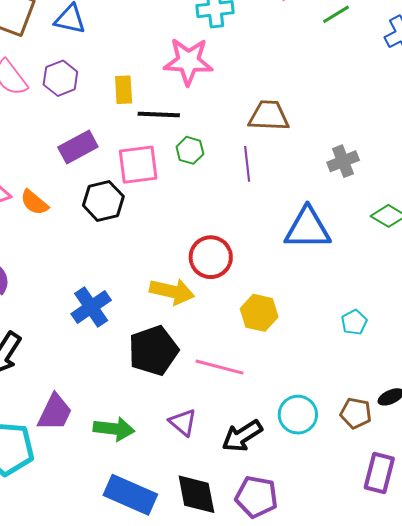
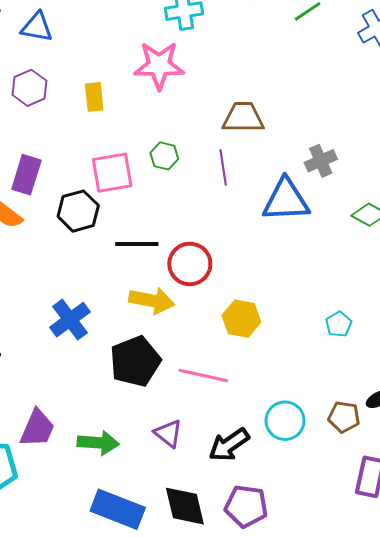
black line: (159, 115) -> (137, 244), moved
purple rectangle: (78, 147) -> (26, 175), moved, turned -42
blue triangle: (308, 228) -> (286, 200), moved

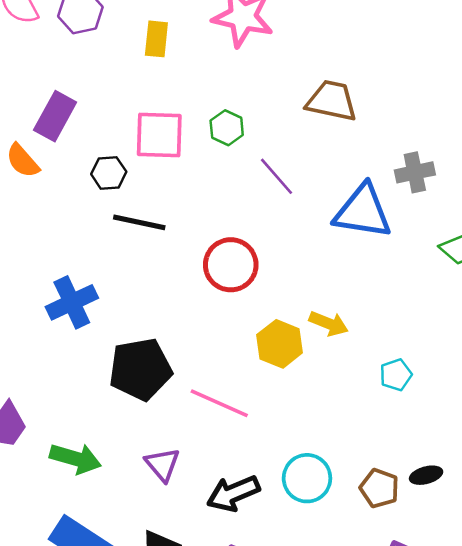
purple line: (223, 167) -> (276, 176), moved, turned -44
black hexagon: (78, 211) -> (109, 173), size x0.7
black line: (137, 244) -> (139, 222), moved
yellow arrow: (152, 300) -> (329, 323), moved, size x0.7

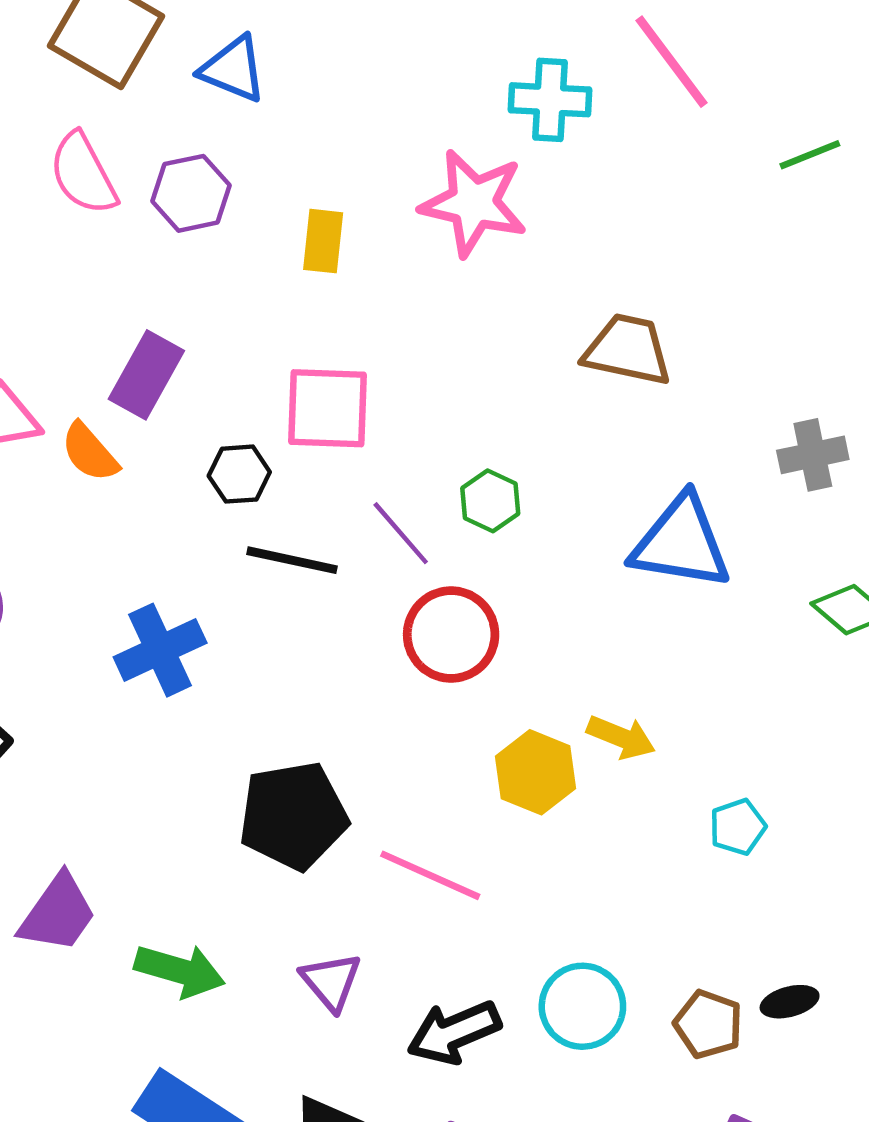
green hexagon: (227, 128) -> (490, 501), moved
gray cross: (415, 172) -> (813, 455), moved
purple line: (276, 176) -> (401, 533), moved
blue cross: (72, 302) -> (160, 650), moved

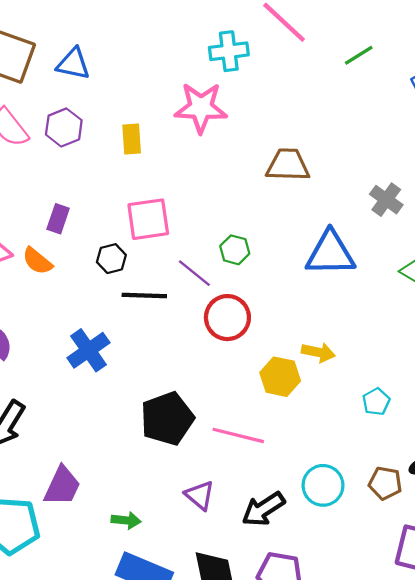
purple rectangle: (146, 375) -> (58, 219), size x0.7
gray cross: (813, 455) -> (386, 200), turned -32
cyan pentagon: (738, 827) -> (376, 402), moved
green arrow: (180, 971) -> (126, 520), moved, size x0.7

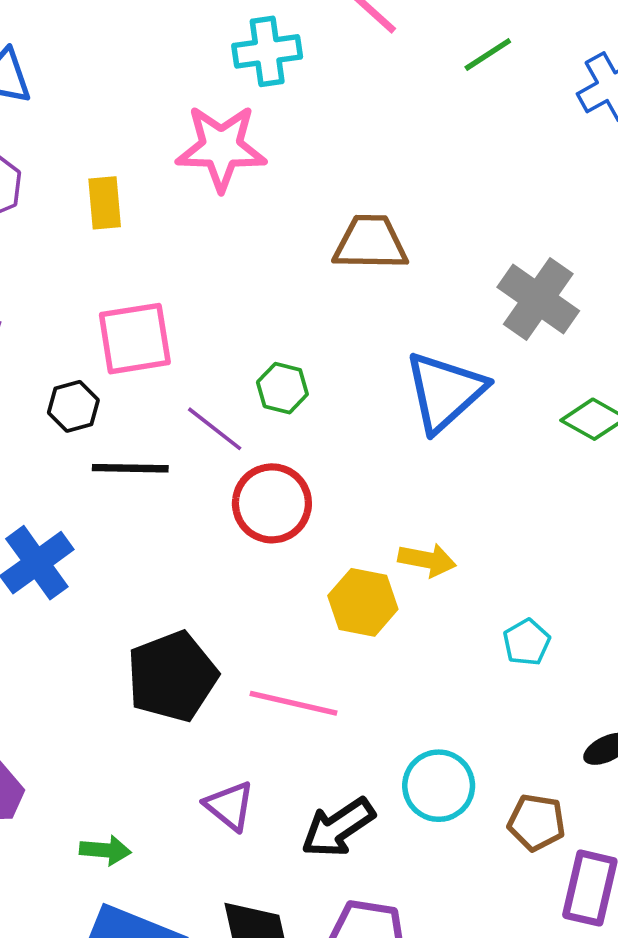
gray cross: (386, 200) -> (538, 299), size x1.4
blue triangle: (330, 253) -> (445, 392), turned -40
brown pentagon: (385, 483) -> (537, 822), moved

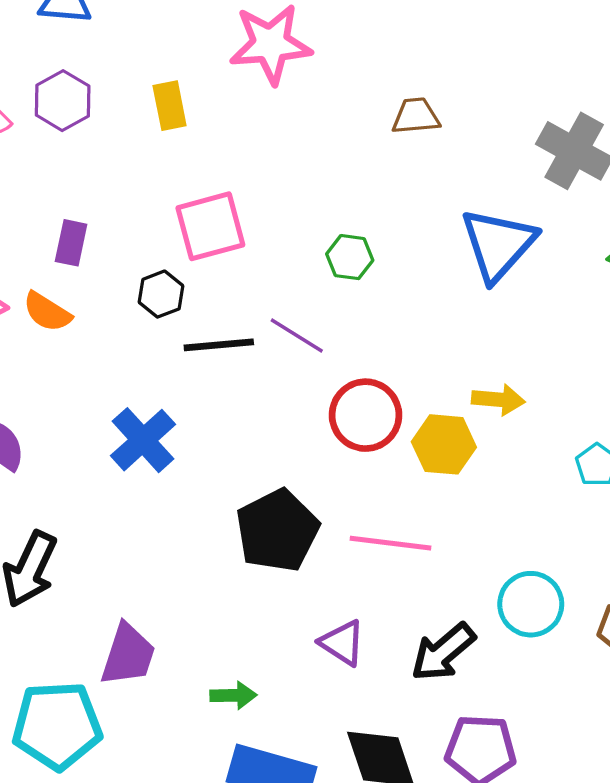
brown trapezoid: (370, 243) -> (416, 116), size x0.7
purple line: (215, 429) -> (297, 335), moved
red circle: (272, 503) -> (366, 415), moved

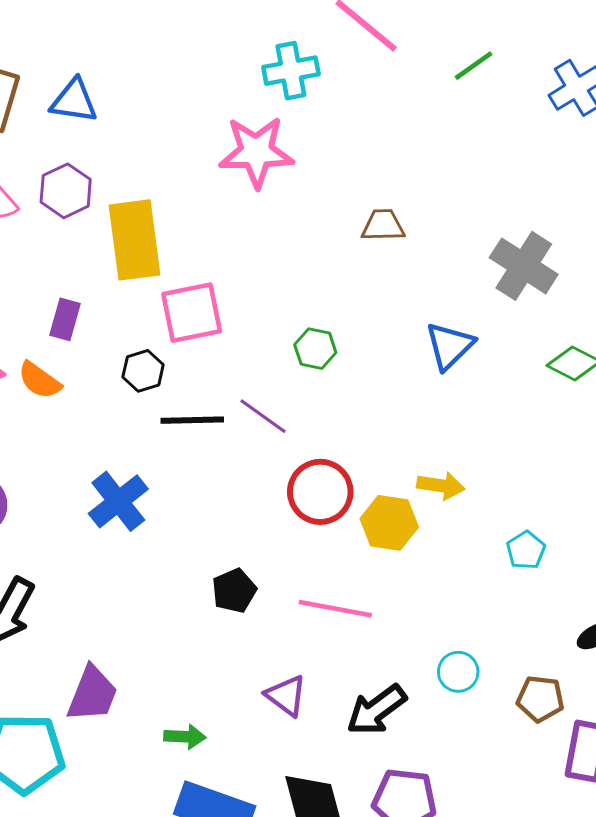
yellow rectangle: (170, 106) -> (135, 240), moved, size x1.8
blue triangle: (498, 244) -> (450, 346), size x0.7
black pentagon: (277, 531) -> (234, 591), size x0.6
cyan circle: (531, 604) -> (458, 672), size x0.7

